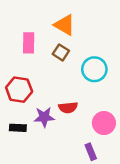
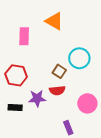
brown square: (61, 52) -> (59, 71), moved
purple rectangle: (91, 152) -> (68, 128), moved

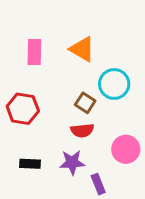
orange triangle: (54, 21) -> (82, 49), moved
purple star: (37, 98) -> (72, 162), moved
black rectangle: (15, 107) -> (30, 164), moved

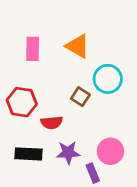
red semicircle: (82, 130) -> (52, 123), moved
pink circle: (126, 149) -> (110, 151), moved
black rectangle: (30, 164) -> (29, 154), size x1.4

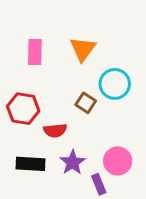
orange triangle: (78, 46) -> (83, 49), turned 36
purple star: (68, 153) -> (73, 162), turned -30

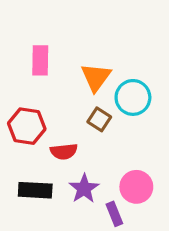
orange triangle: (83, 49) -> (96, 77), moved

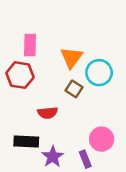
red hexagon: (27, 126) -> (20, 75), moved
purple star: (84, 189) -> (53, 157), moved

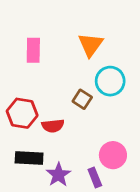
orange triangle: (71, 58) -> (91, 45), moved
red hexagon: (20, 75) -> (22, 113), moved

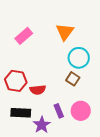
pink rectangle: (33, 50) -> (24, 36), turned 48
brown square: (82, 99) -> (73, 79), moved
purple rectangle: (95, 177) -> (59, 111), moved

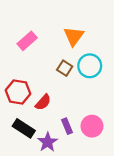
brown square: (73, 79) -> (65, 68), moved
red semicircle: (38, 90) -> (43, 102), turned -42
black rectangle: (21, 113) -> (24, 128), turned 30

